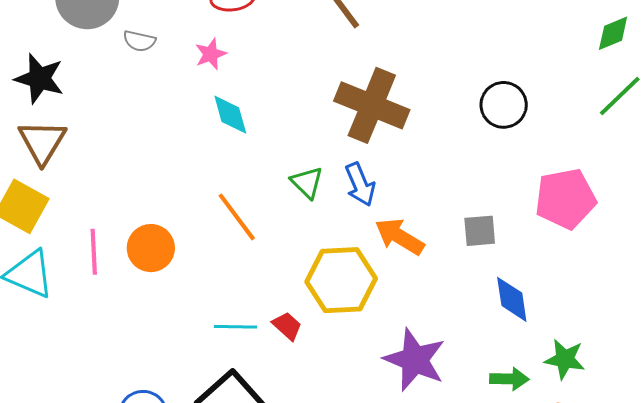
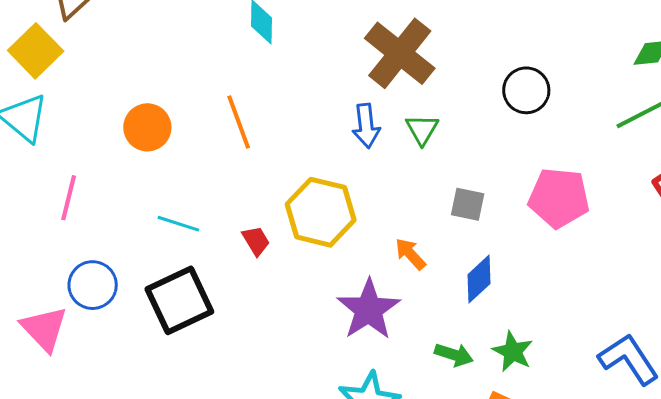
green triangle: (307, 183) -> (422, 129), moved
orange arrow: (399, 237) -> (410, 254), moved, size x0.7
pink line: (94, 252) -> (69, 198), moved
blue diamond: (512, 299) -> (479, 279), turned 39
cyan line: (235, 327) -> (178, 224), moved

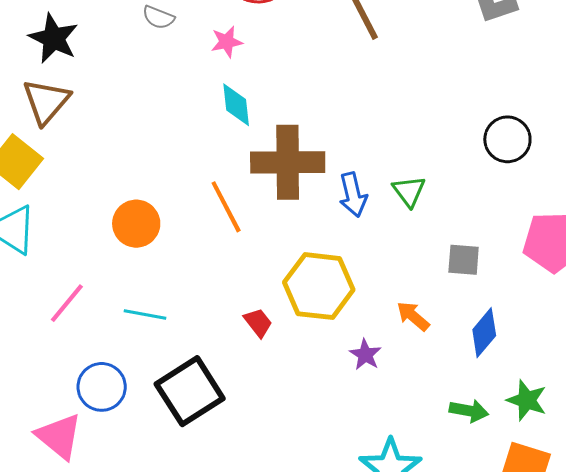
brown cross: (400, 53) -> (288, 162), moved, turned -32
pink line: (69, 198) -> (67, 303), turned 33
cyan line: (178, 224) -> (145, 315), moved
purple star: (369, 309) -> (365, 355), moved, size x0.5

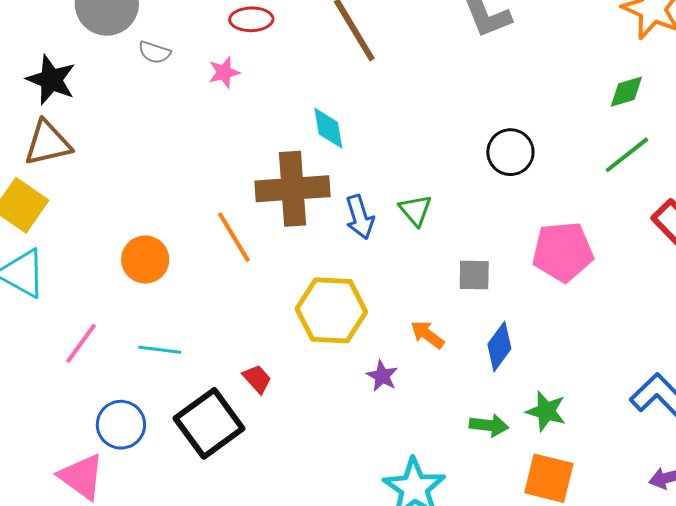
brown triangle: (46, 101) -> (48, 143), turned 40
cyan diamond: (236, 105) -> (328, 128), moved
red trapezoid: (258, 323) -> (257, 379), moved

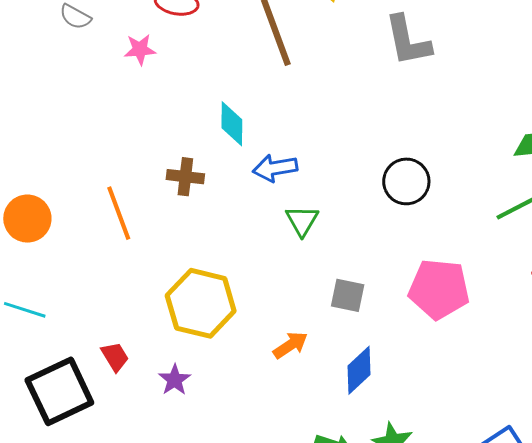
brown cross: (293, 189) -> (185, 177), size x0.5
blue arrow: (360, 217) -> (275, 168), moved, turned 87
orange arrow: (427, 335) -> (290, 345), turned 99
purple star: (382, 376) -> (175, 380), moved

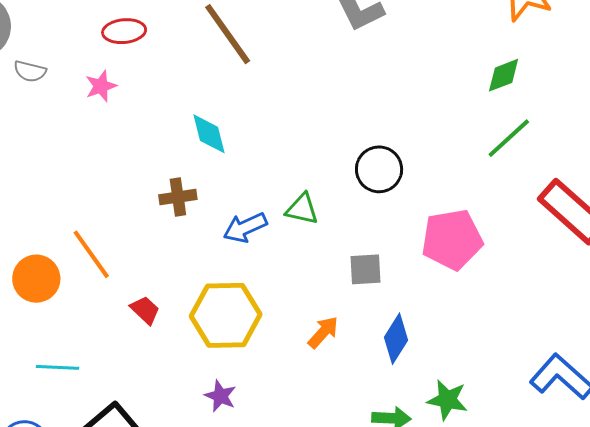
blue arrow: (275, 168) -> (245, 228), moved
black circle: (406, 181) -> (379, 169), moved
orange line: (119, 213) -> (91, 254), moved
green triangle: (302, 221) -> (302, 209), turned -33
red trapezoid: (115, 357) -> (145, 310), moved

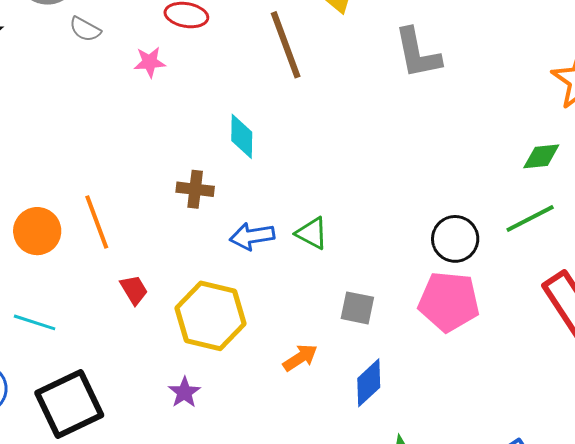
black circle: (379, 169) -> (455, 239), moved

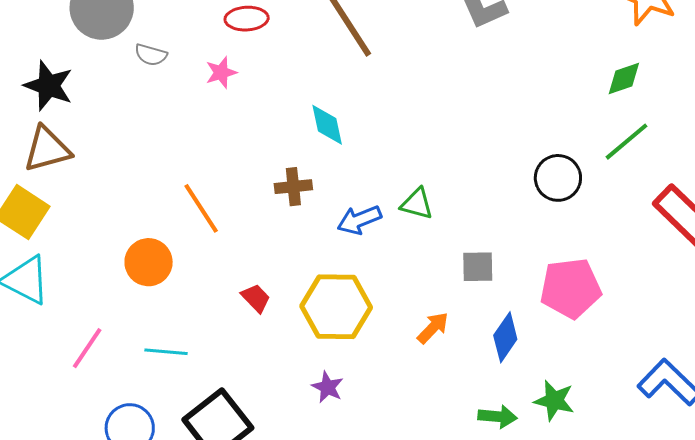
orange line: (97, 222) -> (201, 208), moved
pink pentagon: (449, 302) -> (571, 288), moved

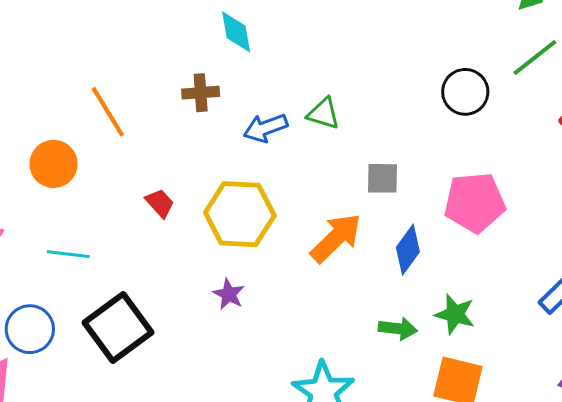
orange arrow: (433, 328) -> (336, 238), size x1.6

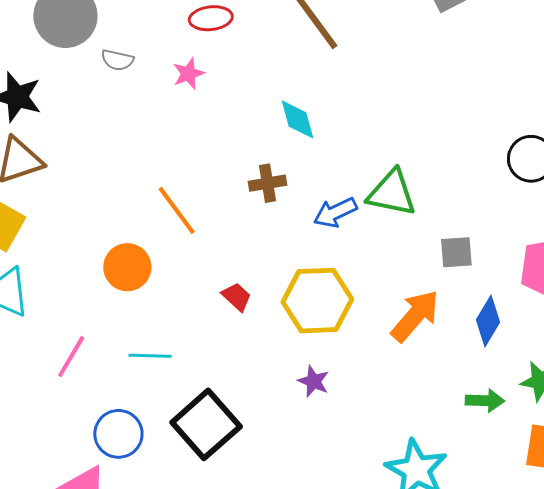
green triangle: (323, 114) -> (392, 193), size x1.5

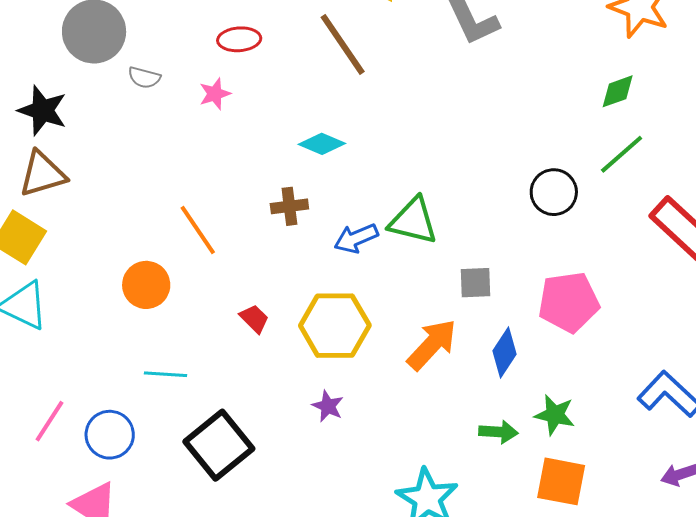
cyan diamond: (297, 119) -> (322, 144), turned -54
pink line: (71, 357) -> (50, 421), moved
blue circle: (118, 434) -> (110, 435), moved

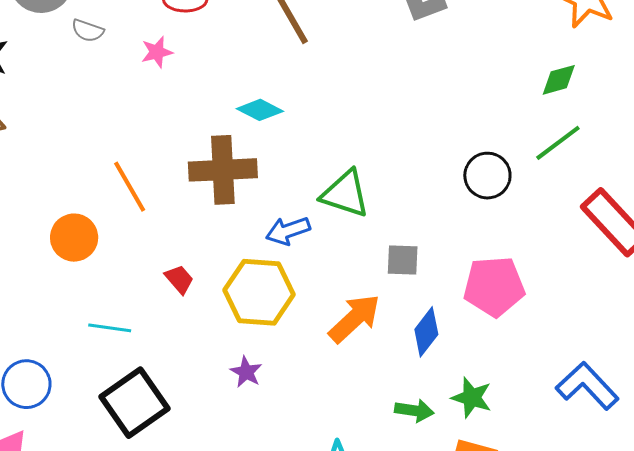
brown cross: (289, 206) -> (223, 170), size x1.8
blue arrow: (356, 238) -> (288, 231), moved
cyan line: (166, 374) -> (110, 328), moved

